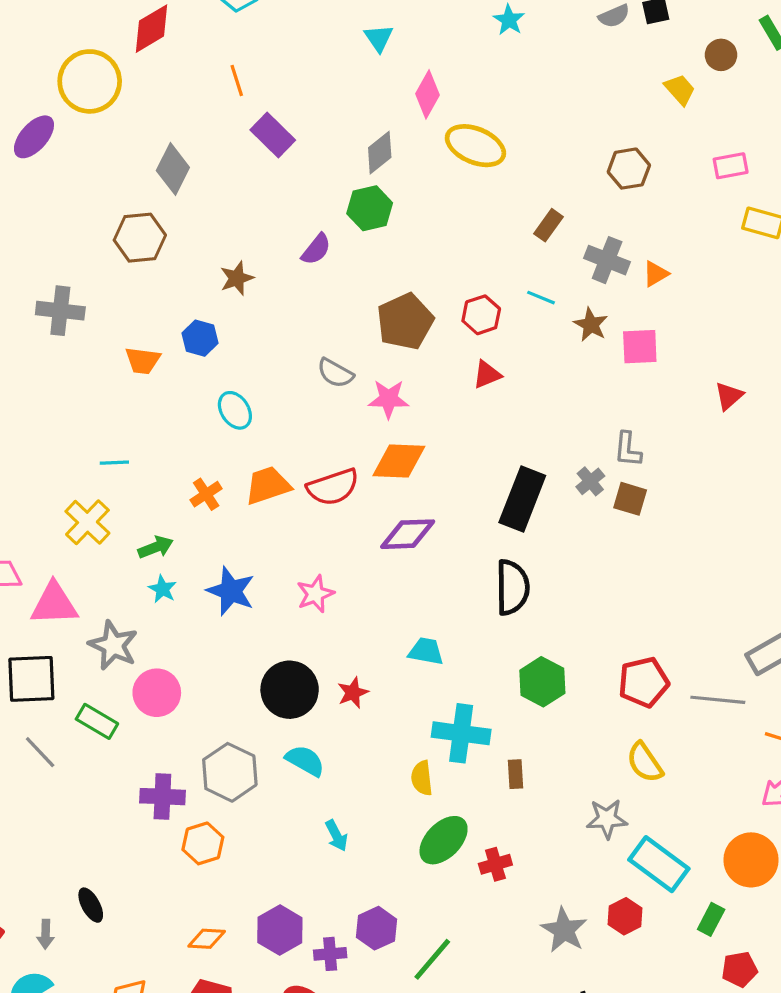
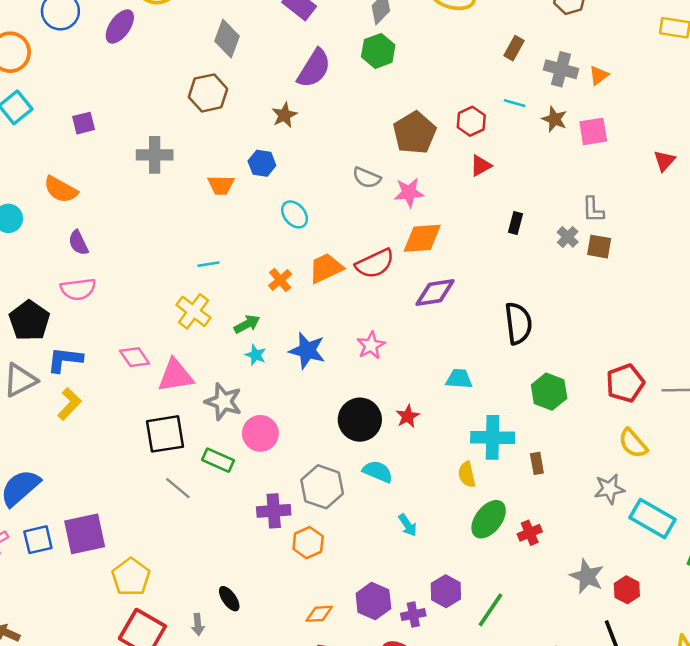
purple semicircle: (316, 249) -> (314, 68), moved, size x1.6
black rectangle: (522, 499) -> (516, 223), moved, size x0.5
red hexagon: (625, 916) -> (627, 590), moved

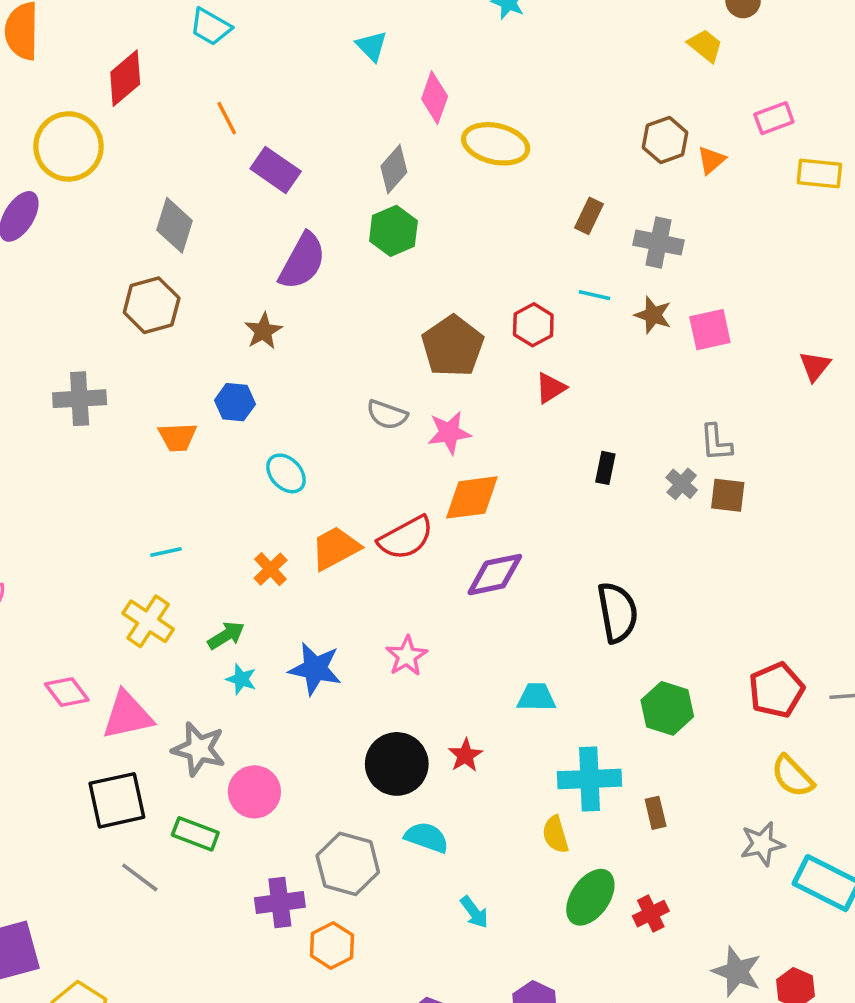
orange triangle: (599, 75) -> (711, 160), moved

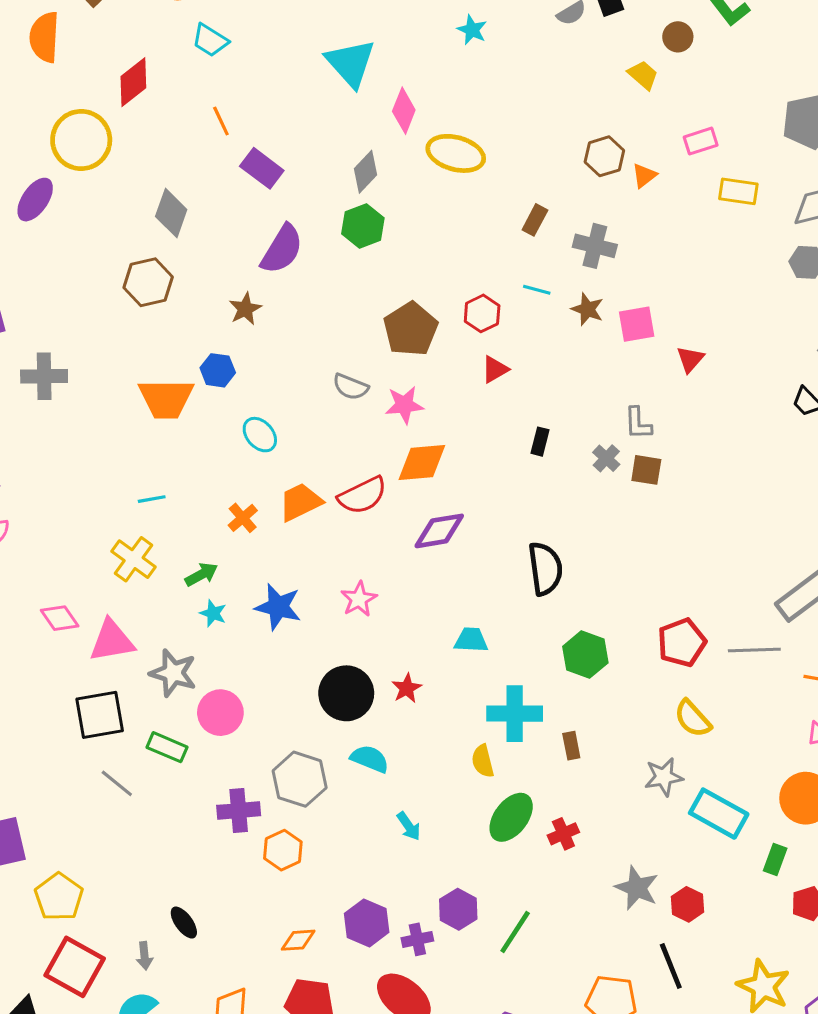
cyan triangle: (372, 46) -> (351, 63), size x1.8
red triangle: (815, 366) -> (690, 359), moved
gray cross: (80, 399) -> (44, 376), moved
orange trapezoid: (177, 437) -> (166, 399), size x1.6

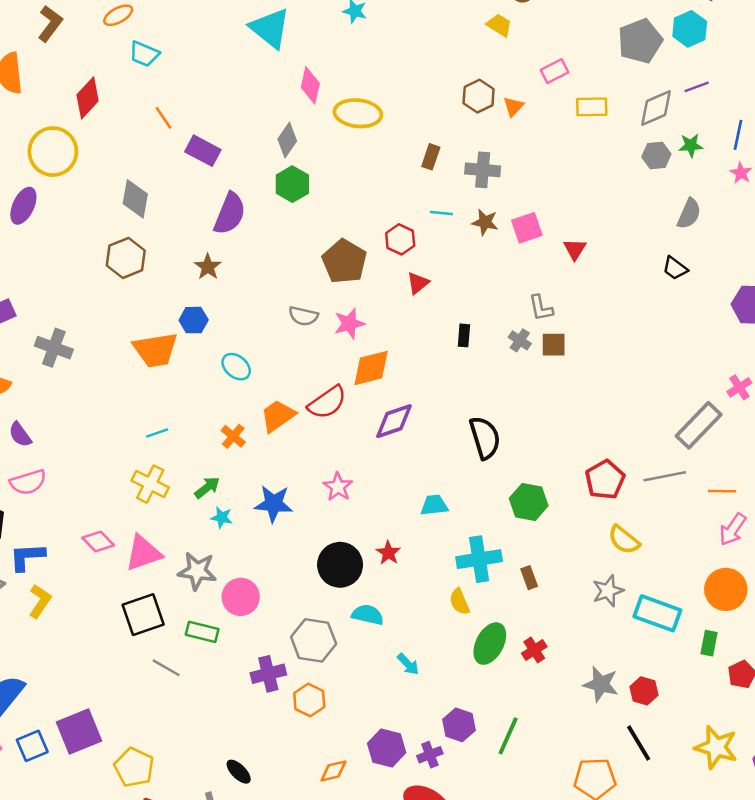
cyan triangle: (351, 63) -> (270, 28), moved
gray cross: (44, 376) -> (54, 348), turned 30

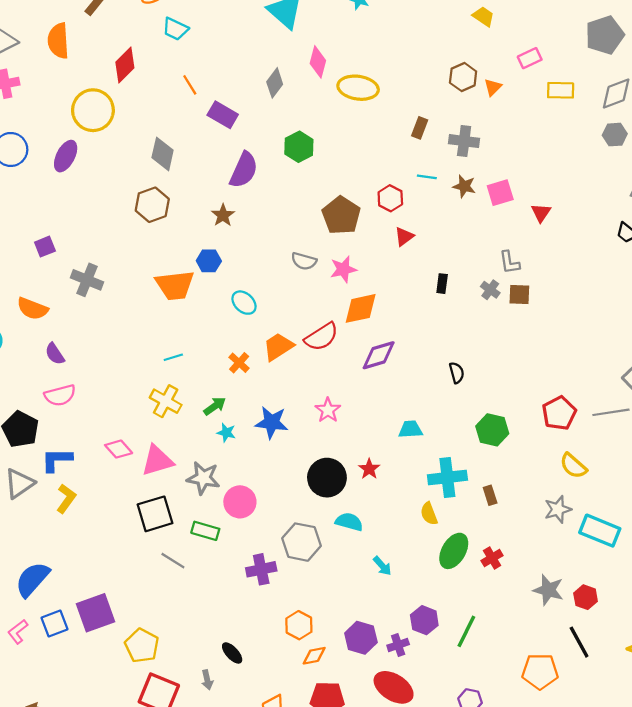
gray diamond: (287, 140) -> (275, 83), moved
black semicircle: (485, 438) -> (457, 373), size x0.6
orange hexagon: (309, 700) -> (299, 625), moved

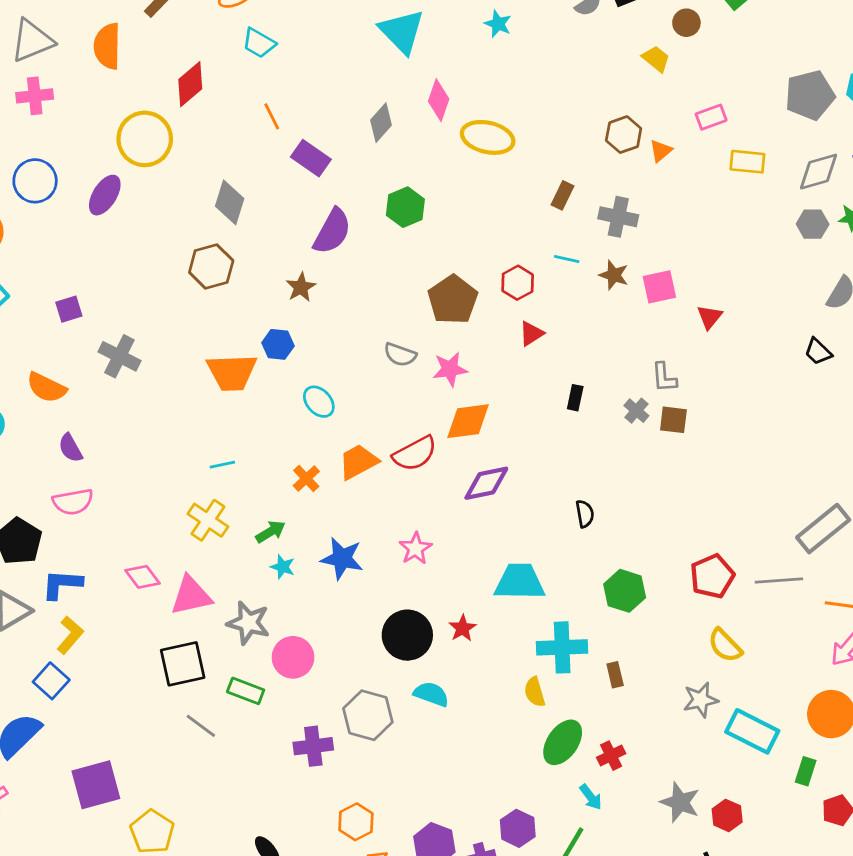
cyan trapezoid: (410, 429) -> (520, 582), size x1.6
cyan arrow: (382, 566) -> (591, 797), moved
blue square: (55, 623) -> (51, 681), moved, turned -32

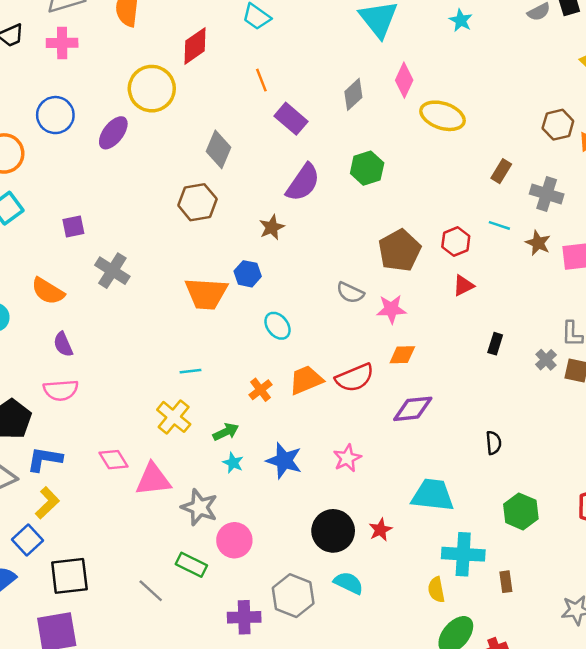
orange diamond: (468, 421) -> (402, 355), size x0.7
black square: (183, 664) -> (69, 576), moved

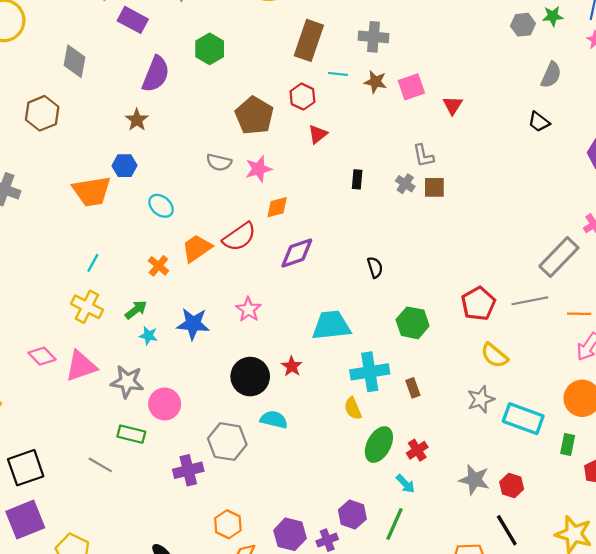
brown rectangle: (501, 171) -> (309, 40), moved, size x1.8
brown hexagon: (197, 202) -> (42, 113), moved
cyan line: (191, 371) -> (93, 263), turned -42

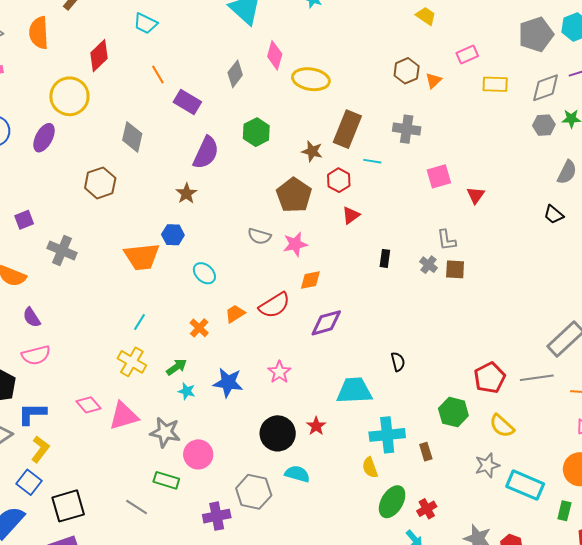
brown star: (375, 82) -> (312, 151), moved
orange trapezoid: (197, 248) -> (235, 314), size x0.7
black semicircle: (375, 267) -> (398, 362), moved
green hexagon: (413, 323) -> (453, 412), moved

